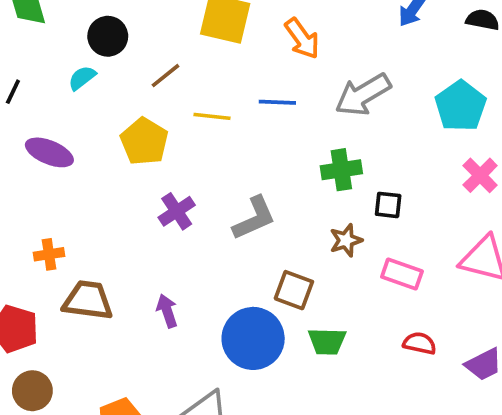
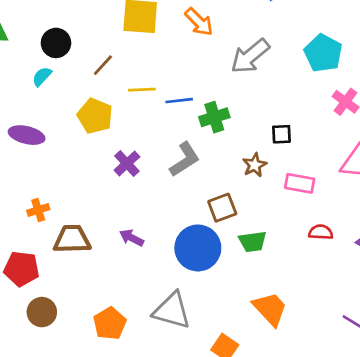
blue line: (277, 102) -> (179, 101), moved
green cross: (341, 170) -> (214, 117), moved
brown square: (294, 290) -> (222, 208), turned -32
purple arrow: (167, 311) -> (132, 238), turned -35

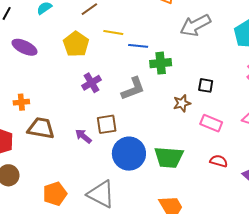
brown square: (222, 208) -> (107, 124), moved
green trapezoid: (253, 242) -> (169, 157), size x1.4

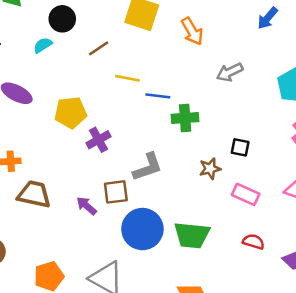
gray arrow: (195, 25) -> (230, 72), size x0.7
yellow pentagon: (76, 44) -> (71, 112), moved, turned 30
gray L-shape: (133, 89) -> (148, 167), moved

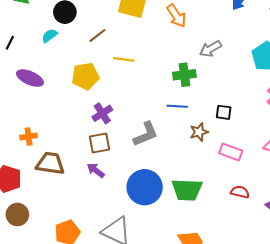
blue line: (158, 96) -> (177, 106), moved
yellow pentagon: (71, 112) -> (85, 76), moved
green cross: (185, 118) -> (184, 75), moved
brown square: (116, 192) -> (99, 143), moved

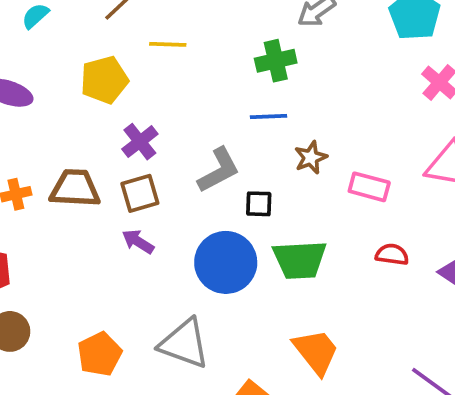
black square: (224, 112) -> (259, 204), moved
brown trapezoid: (50, 163) -> (75, 188), moved

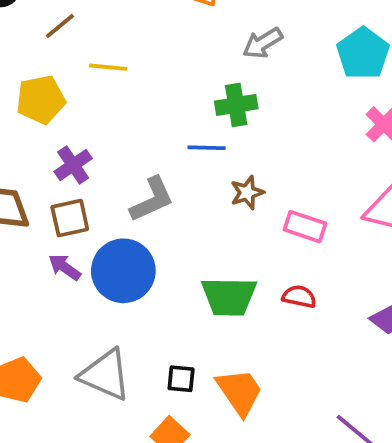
green cross: (276, 61) -> (236, 105), moved
black square: (259, 204) -> (181, 379), moved
red semicircle: (392, 254) -> (299, 297), moved
blue circle: (226, 262) -> (123, 271), moved

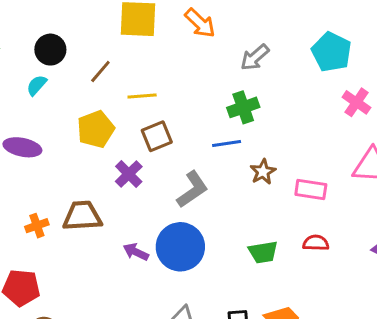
brown square: (70, 218) -> (157, 136), moved
green trapezoid: (229, 297) -> (263, 252), size x0.7

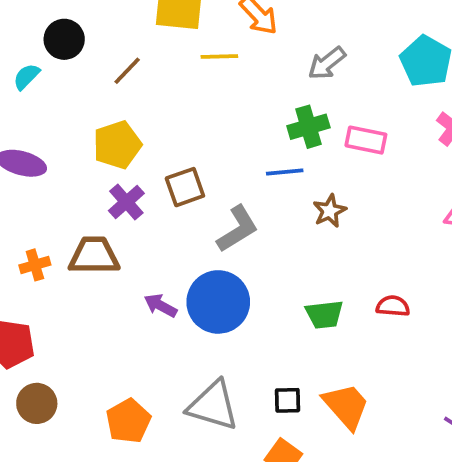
cyan semicircle: (37, 85) -> (26, 77), moved
yellow line: (142, 96) -> (219, 56), moved
brown square: (157, 136) -> (185, 187), moved
purple cross: (129, 174) -> (126, 202), moved
pink rectangle: (311, 190) -> (366, 140), moved

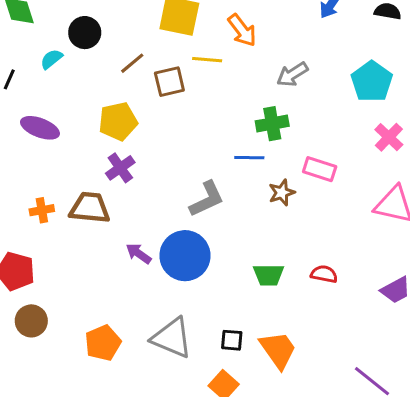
pink rectangle: (366, 140) -> (320, 169), moved
brown square: (185, 187) -> (169, 82), moved

